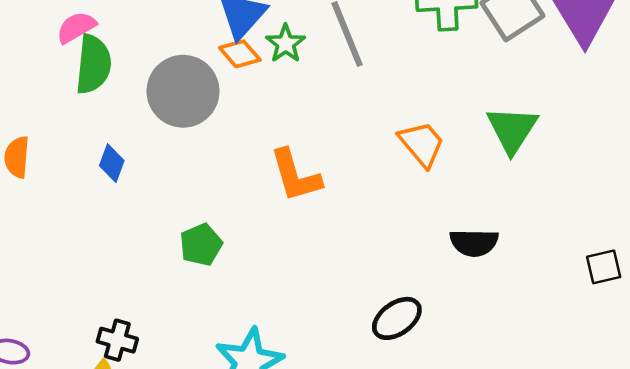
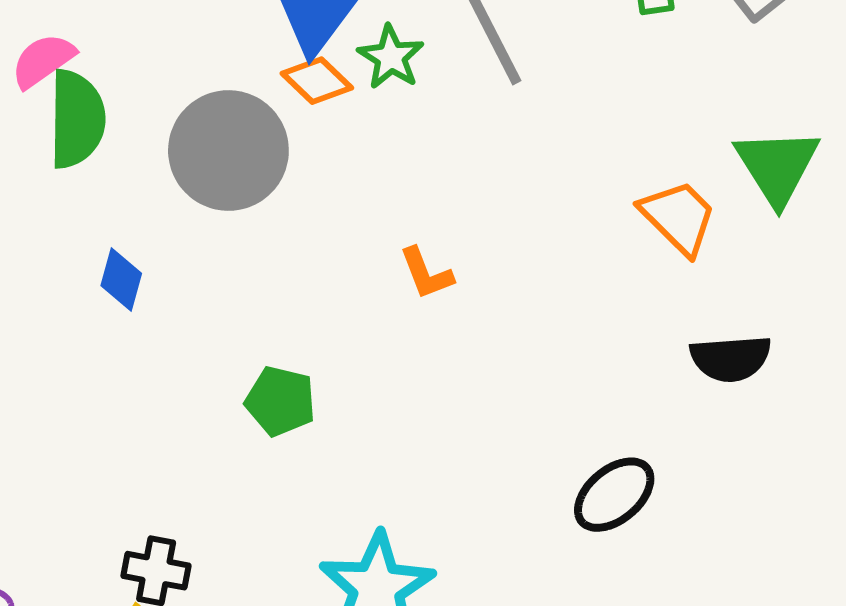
orange trapezoid: (422, 144) -> (678, 217), moved
orange L-shape: (295, 175) -> (426, 273), size x0.6
green pentagon: (201, 245) -> (280, 401), turned -30

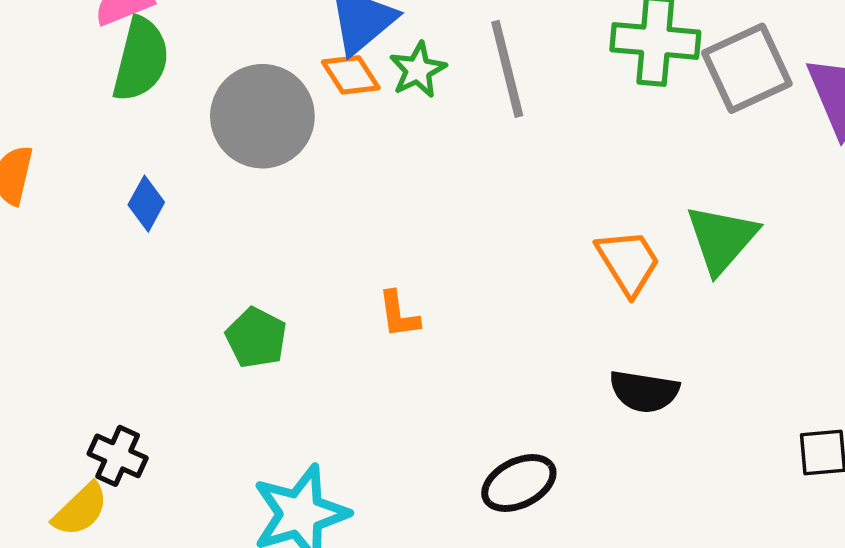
orange L-shape: (426, 273) -> (399, 314), moved

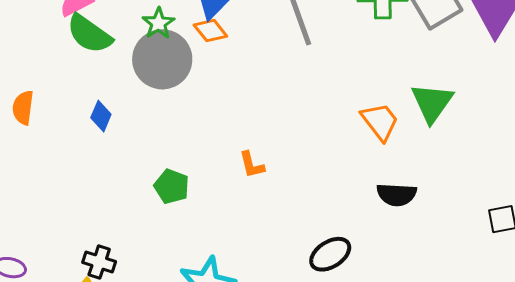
green semicircle: (141, 59) -> (89, 34), turned 117
green star: (418, 70) -> (158, 23), moved

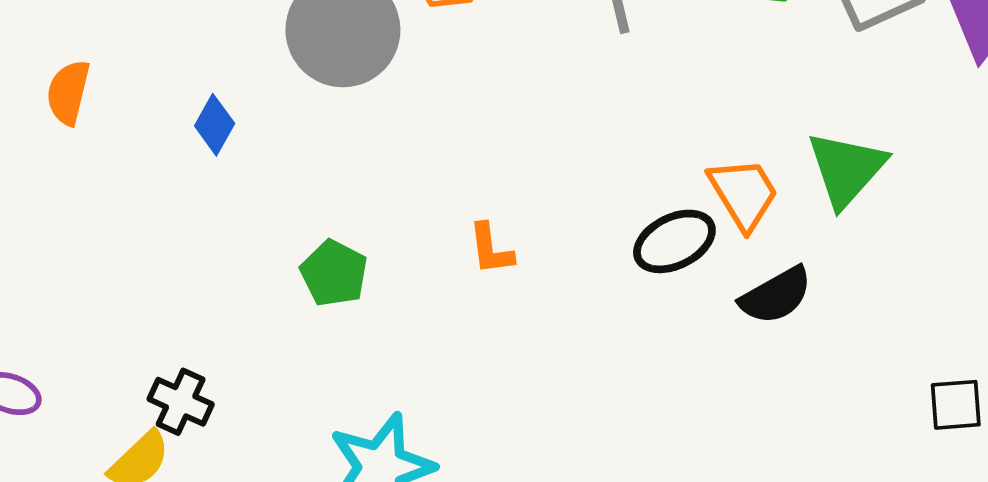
black semicircle: (397, 195) -> (776, 296), moved, turned -39
black ellipse: (330, 254) -> (674, 241), moved

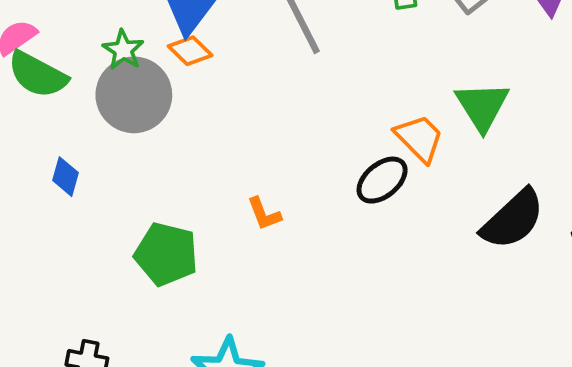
green pentagon: (334, 273) -> (166, 254), size x1.4
black semicircle: (776, 296) -> (513, 219), moved, size x1.4

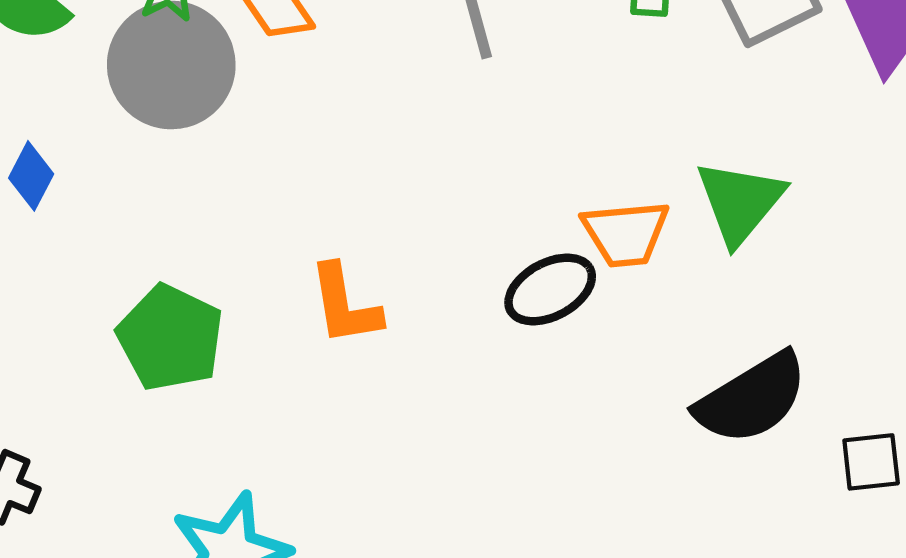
orange trapezoid: (419, 138) -> (626, 233), turned 118
orange L-shape: (264, 214) -> (345, 305), size x1.4

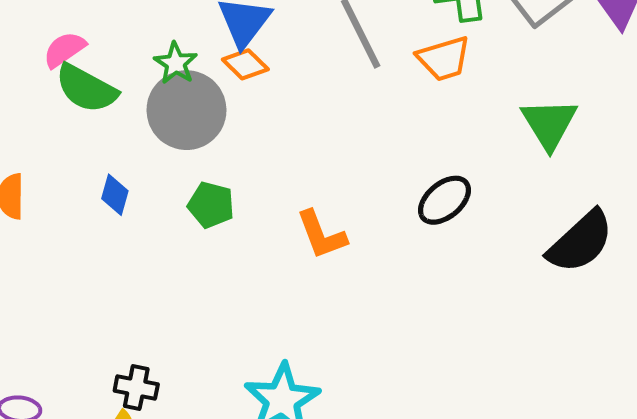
orange trapezoid: (626, 233) -> (444, 58), moved
green pentagon: (170, 338) -> (211, 205), moved, size x0.7

